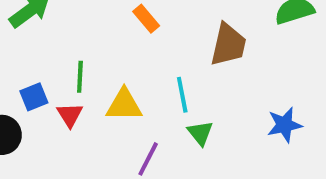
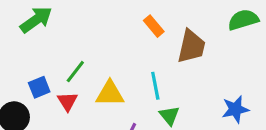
orange rectangle: (146, 19) -> (154, 26), moved
green line: (80, 77) -> (75, 72), turned 35

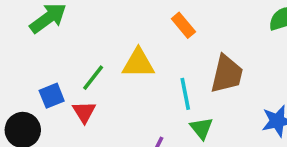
brown trapezoid: (191, 46) -> (227, 74), moved
yellow triangle: (110, 94) -> (138, 63), moved

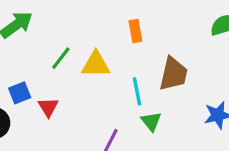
orange rectangle: (183, 25) -> (135, 31), turned 30
green line: (93, 78) -> (61, 58), moved

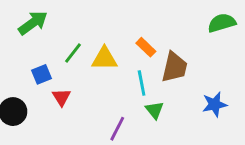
orange rectangle: (135, 31) -> (146, 47), moved, turned -36
blue square: (20, 93) -> (42, 74), moved

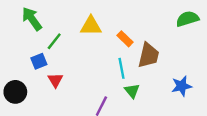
green arrow: (33, 23) -> (32, 19), turned -90
green line: (73, 53) -> (54, 41), moved
yellow triangle: (104, 59) -> (91, 26), moved

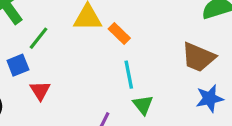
orange rectangle: (125, 39) -> (119, 33), moved
brown trapezoid: (149, 55) -> (198, 57), moved, turned 100

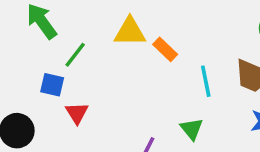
blue square: (18, 65) -> (52, 85), turned 35
cyan line: (129, 75) -> (206, 81), moved

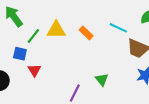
yellow triangle: (130, 32) -> (56, 30), moved
cyan line: (206, 81) -> (118, 28), moved, turned -54

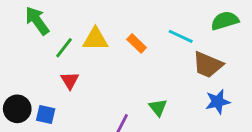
blue square: (20, 54) -> (46, 115), moved
red triangle: (34, 70) -> (70, 80), moved

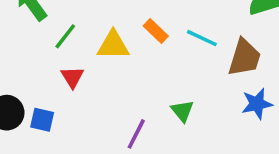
cyan line: (181, 36) -> (202, 38), moved
yellow triangle: (95, 39) -> (113, 45), moved
brown trapezoid: (208, 65) -> (244, 58), turned -96

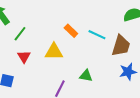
yellow triangle: (113, 45) -> (54, 52), moved
green triangle: (182, 111) -> (86, 76), turned -40

